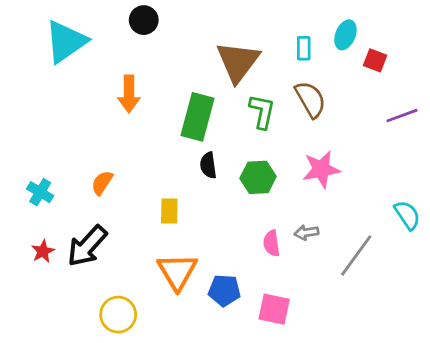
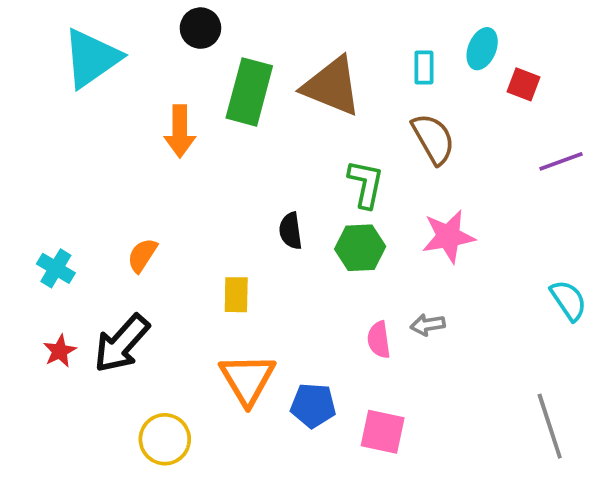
brown triangle: (238, 62) -> (332, 86), turned -45
green L-shape: (262, 111) -> (366, 184), moved
green rectangle: (198, 117) -> (249, 92), moved
gray line: (356, 255) -> (550, 426), moved, turned -54

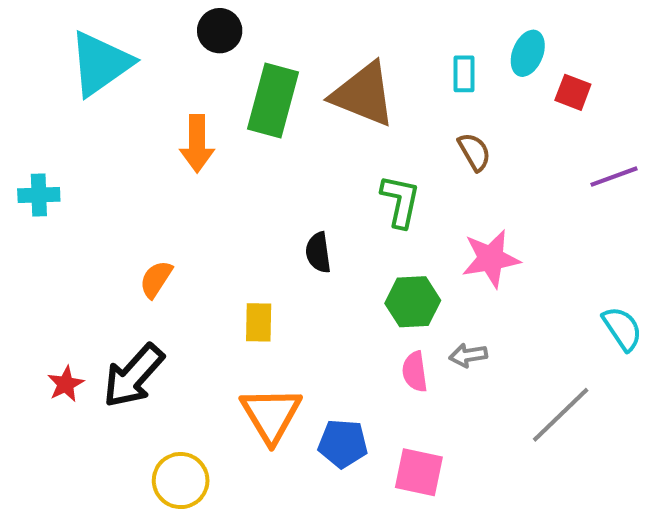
brown semicircle: (433, 139) -> (474, 152), size x0.7
green hexagon: (360, 248) -> (413, 302), moved
cyan cross: (56, 268) -> (39, 195), moved, turned -33
gray line: (550, 426) -> (561, 415), moved, turned 64

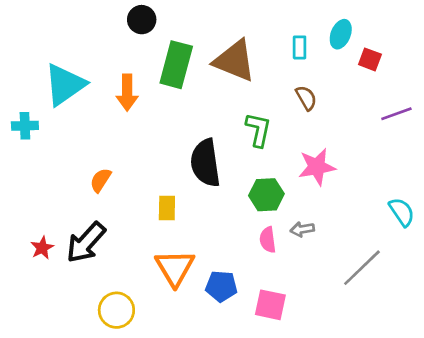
cyan triangle: (100, 64) -> (65, 85), moved
black semicircle: (318, 253) -> (205, 163), size x1.8

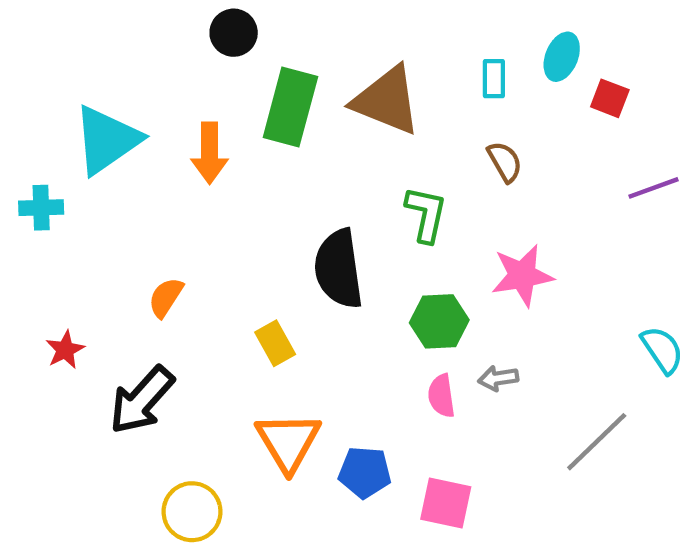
yellow rectangle: (167, 208) -> (275, 343), turned -30
red star: (42, 248) -> (65, 350), moved

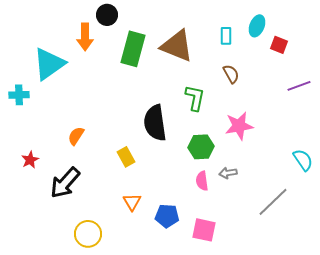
orange arrow: (210, 153) -> (85, 37), moved
orange triangle: (288, 442) -> (132, 202), size x0.6

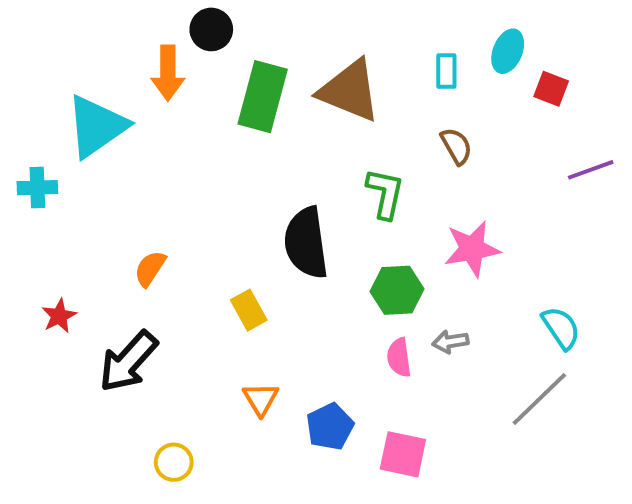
cyan semicircle: (303, 160) -> (561, 328), moved
blue pentagon: (167, 216) -> (330, 427), turned -30
yellow circle: (88, 234) -> (174, 462), size x0.7

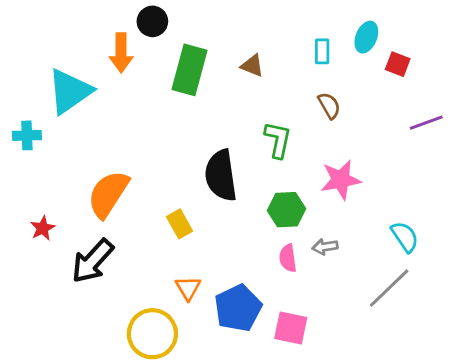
brown triangle: (350, 91) -> (252, 66), size x0.5
orange semicircle: (150, 269) -> (108, 194), size x1.8
blue pentagon: (330, 427) -> (238, 308), size x1.4
yellow circle: (174, 462) -> (152, 334), moved, size x1.8

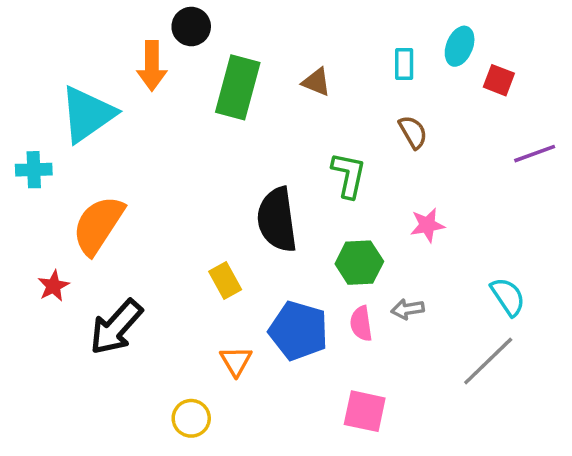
pink star: (341, 180) -> (427, 225), size x0.7
orange semicircle: (108, 194) -> (98, 225), moved
blue pentagon: (238, 308) -> (299, 331), moved, turned -30
yellow circle: (152, 334) -> (191, 418), size x0.6

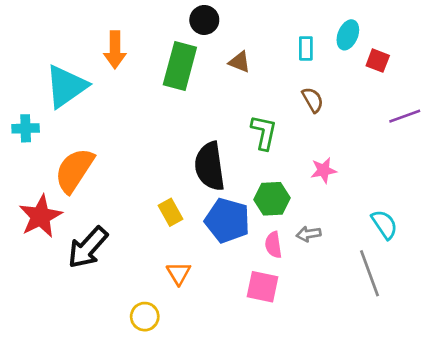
black circle: (191, 27) -> (204, 20), moved
red star: (53, 286) -> (40, 216), size x1.8
blue pentagon: (299, 331) -> (227, 220), moved
gray line: (488, 361) -> (370, 273), turned -66
pink square: (365, 411) -> (263, 287), moved

